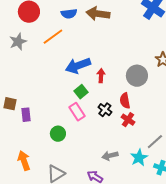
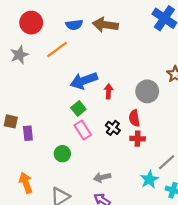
green square: (81, 92) -> (78, 109), moved
red cross: (128, 120) -> (138, 139), turned -32
gray arrow: (110, 156) -> (102, 177), moved

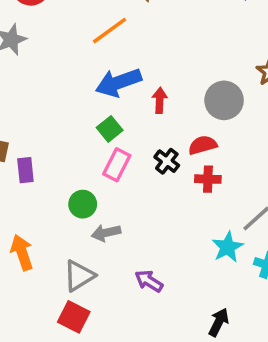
orange line: (57, 49) -> (110, 31), moved
red semicircle: (134, 118) -> (203, 145), turned 84
pink rectangle: (83, 130) -> (117, 165), turned 60
gray arrow: (102, 177) -> (106, 233), moved

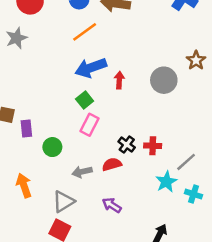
red semicircle: (203, 145) -> (112, 164), moved
black cross: (167, 161) -> (127, 145), moved
red cross: (208, 179) -> (153, 146), moved
green circle: (83, 204) -> (52, 147), moved

